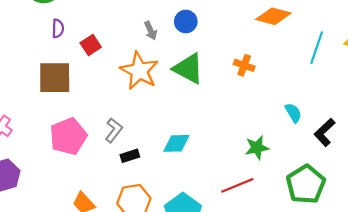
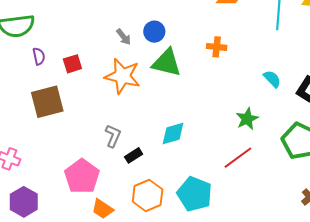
blue circle: (186, 22) -> (154, 32), moved
red square: (91, 45) -> (72, 64), turned 30
pink pentagon: (68, 136) -> (82, 176), moved

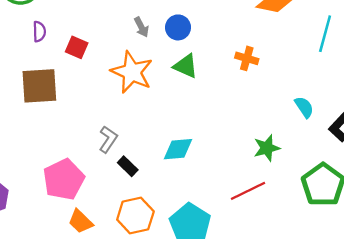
green triangle: (167, 63) -> (186, 66), size x0.7
red square: (72, 64) -> (77, 47), turned 30
black rectangle: (134, 155) -> (128, 166), turned 66

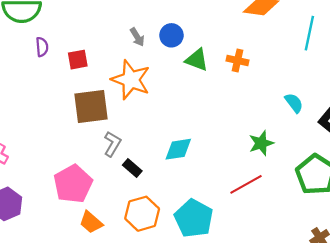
red square: (77, 47) -> (78, 60), turned -30
green triangle: (186, 66) -> (197, 60), moved
brown square: (39, 86) -> (91, 107), moved

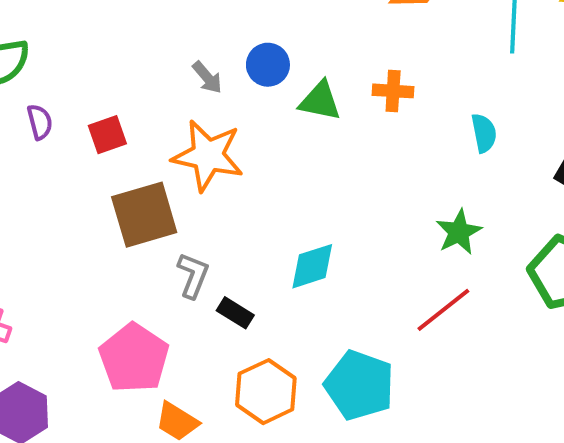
cyan semicircle: (294, 103) -> (484, 133), moved, turned 35

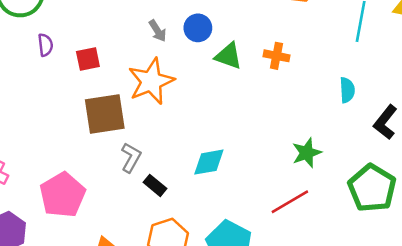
cyan semicircle: (484, 133) -> (347, 90), moved
orange star: (208, 155) -> (151, 81), turned 30
pink pentagon: (134, 358) -> (62, 195), moved

